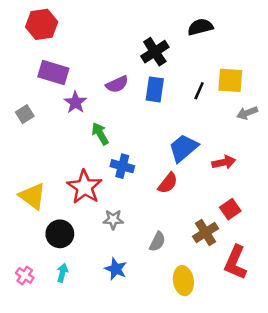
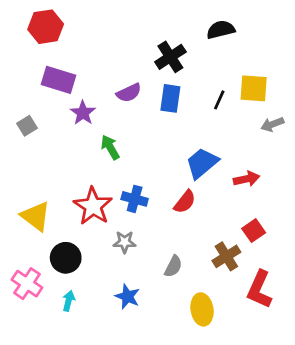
blue cross: (122, 166) -> (135, 199), moved
pink cross: (25, 275) -> (27, 284), moved, size x1.5

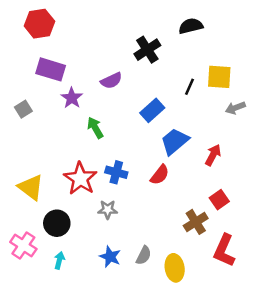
blue rectangle: (170, 98) -> (152, 110), moved, turned 40
red arrow: (247, 179) -> (213, 155), turned -50
gray semicircle: (173, 266) -> (144, 255), moved

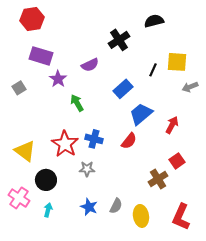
red L-shape: (224, 250) -> (181, 217), moved

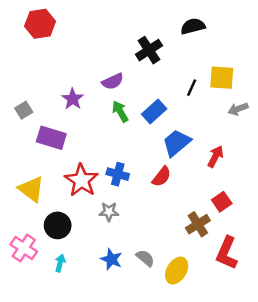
purple rectangle: (41, 56) -> (51, 138), moved
green arrow: (77, 103) -> (120, 111), moved
gray semicircle: (116, 206) -> (145, 258), turned -77
yellow ellipse: (141, 216) -> (177, 271), turned 40
red L-shape: (181, 217) -> (227, 253), moved

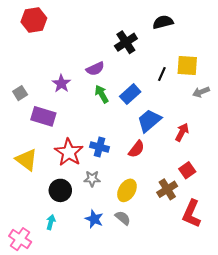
black circle: (58, 225) -> (60, 190), moved
pink cross: (24, 248) -> (20, 239), moved
yellow ellipse: (177, 271) -> (127, 190), moved

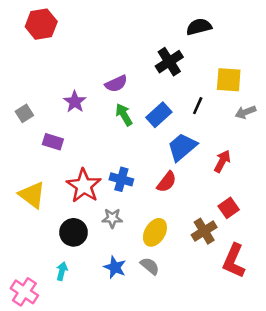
black cross: (126, 42) -> (169, 62), moved
black line: (162, 74) -> (198, 106), moved
purple rectangle: (43, 116) -> (53, 142), size x0.7

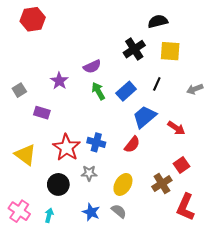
yellow square: (229, 80) -> (170, 51), moved
red arrow: (222, 161) -> (176, 128), turned 96
pink cross: (24, 292) -> (19, 211), moved

